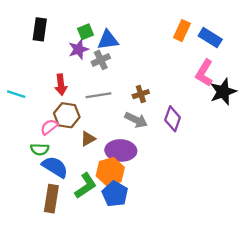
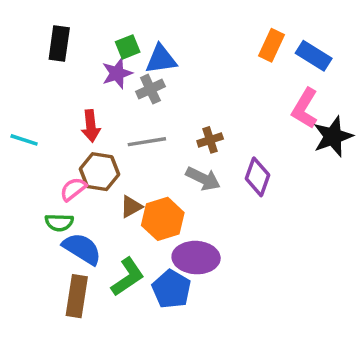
purple ellipse: (121, 150) -> (196, 258), moved
orange hexagon: (110, 172) -> (163, 219), moved

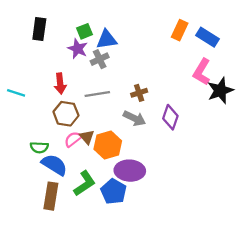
purple star: (117, 73) -> (78, 49), turned -30
pink semicircle: (73, 189) -> (73, 139), moved
brown triangle: (131, 207) -> (87, 137), turned -42

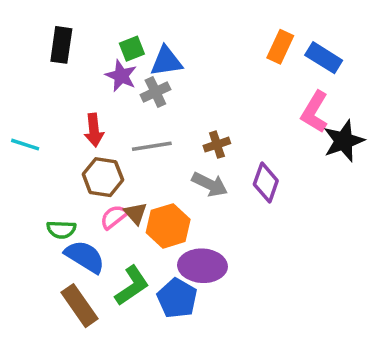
brown rectangle: (51, 196) -> (79, 306), turned -44

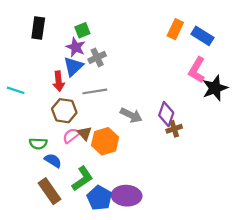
blue triangle: (166, 61) -> (73, 66), moved, turned -35
brown cross: (217, 145) -> (174, 129), moved
blue semicircle: (85, 257) -> (53, 161), size x0.7
purple ellipse: (202, 266) -> (127, 196), moved
blue pentagon: (177, 298) -> (99, 198), moved

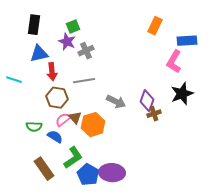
blue rectangle: (202, 36) -> (187, 41), moved, turned -36
blue triangle: (73, 66) -> (39, 54), moved, turned 30
black star: (215, 88) -> (182, 94), moved
blue semicircle: (53, 161) -> (55, 137), moved

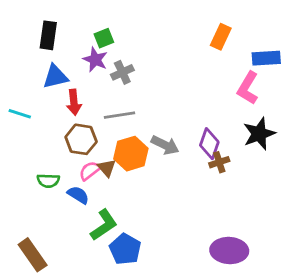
orange hexagon: (93, 125) -> (131, 154), moved
brown rectangle: (44, 169) -> (33, 255), moved
purple ellipse: (112, 173) -> (229, 251), moved

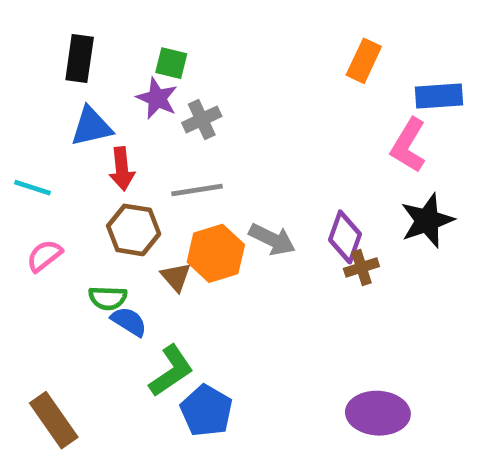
green square: (104, 38) -> (171, 63), turned 36
pink semicircle: (90, 171) -> (44, 256), moved
green semicircle: (48, 181) -> (108, 298), moved

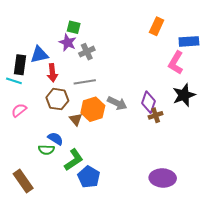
black rectangle: (80, 58) -> (20, 65), moved
green semicircle: (108, 298) -> (46, 150), moved

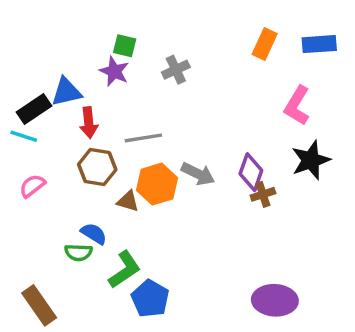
blue rectangle: (189, 41) -> (319, 44), moved
gray cross: (87, 52) -> (176, 70), moved
black rectangle: (20, 65) -> (34, 109), turned 48
brown triangle: (76, 119) -> (128, 201), turned -32

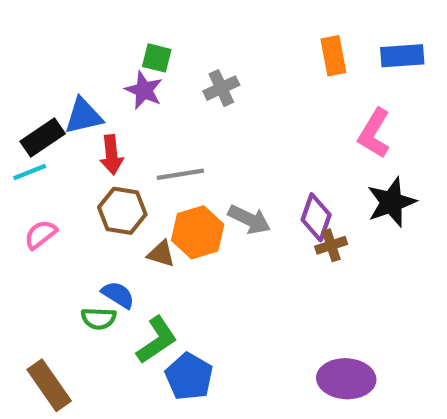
orange rectangle: (265, 44) -> (333, 56), turned -36
cyan line: (24, 136) -> (30, 172), turned -40

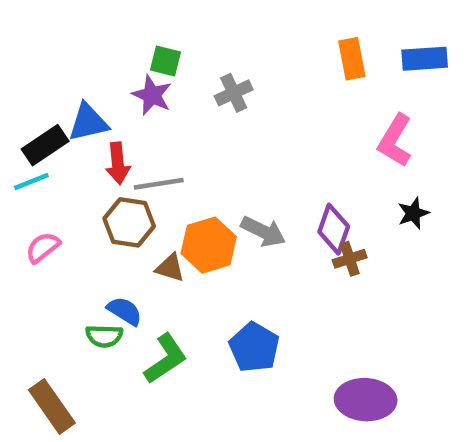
gray line: (180, 174) -> (159, 184), moved
black star: (391, 202) -> (413, 213), size x0.6
blue pentagon: (189, 377) -> (254, 347), moved

